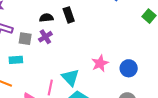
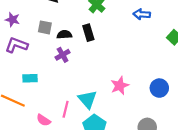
gray square: (25, 39) -> (45, 27), moved
blue circle: (129, 68) -> (159, 88), moved

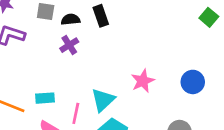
cyan rectangle: (30, 78) -> (45, 98), moved
cyan triangle: (88, 99) -> (103, 100), turned 30

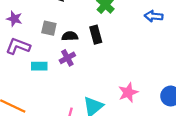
cyan rectangle: (45, 98) -> (39, 66), moved

